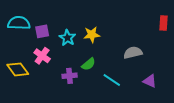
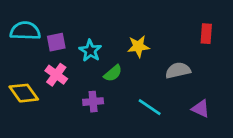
red rectangle: (163, 23) -> (206, 34), moved
yellow star: (92, 35) -> (138, 46), moved
green semicircle: (89, 64) -> (113, 73), moved

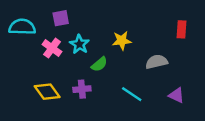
purple square: (56, 42) -> (61, 18), moved
pink cross: (56, 75) -> (52, 48), moved
yellow diamond: (24, 93) -> (47, 92), moved

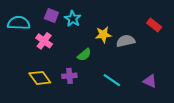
purple square: (61, 18) -> (51, 16), turned 32
red rectangle: (181, 29) -> (154, 25), turned -56
cyan star: (79, 44) -> (73, 19), moved
gray semicircle: (157, 62) -> (126, 41), moved

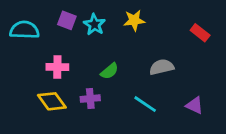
yellow star: (103, 35) -> (134, 20), moved
pink cross: (44, 41) -> (57, 67), moved, turned -35
gray semicircle: (126, 41) -> (162, 67), moved

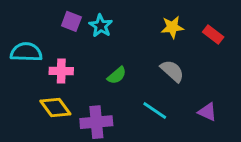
yellow star: (134, 20) -> (172, 27), moved
cyan semicircle: (24, 30) -> (26, 52), moved
gray semicircle: (162, 67) -> (172, 71), turned 55
purple cross: (90, 99) -> (96, 122), moved, size x1.5

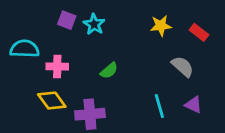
gray semicircle: (172, 71) -> (183, 66), moved
cyan line: (155, 110) -> (159, 106), moved, turned 40

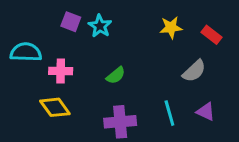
gray semicircle: (183, 66) -> (194, 71), turned 95
purple cross: (90, 114) -> (120, 122), moved

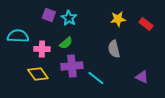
gray semicircle: (194, 71) -> (114, 49), moved, turned 120
green semicircle: (116, 75) -> (66, 43), moved
cyan line: (169, 113) -> (96, 78), moved, turned -36
purple cross: (120, 122) -> (72, 66), moved

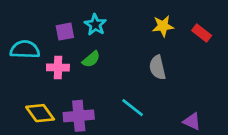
purple square: (49, 15) -> (65, 32), moved, turned -32
purple cross: (72, 66) -> (79, 116), moved
yellow diamond: (38, 74) -> (40, 113), moved
purple triangle: (142, 77) -> (192, 121), moved

